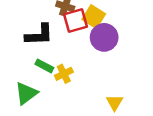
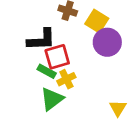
red square: (76, 21) -> (57, 57), moved
green triangle: (26, 93) -> (52, 99), moved

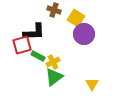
red square: (57, 57) -> (22, 45), moved
green triangle: (52, 99) -> (54, 77), moved

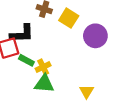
purple circle: (84, 34) -> (95, 36), moved
green triangle: (54, 77) -> (44, 84), turned 42

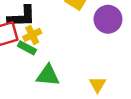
yellow cross: (43, 67) -> (32, 35), moved

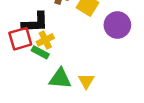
yellow triangle: (98, 85) -> (86, 81), moved

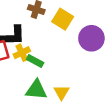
green rectangle: (40, 52) -> (35, 61), moved

